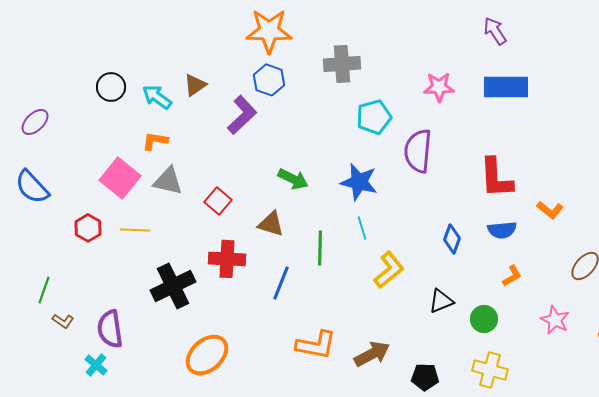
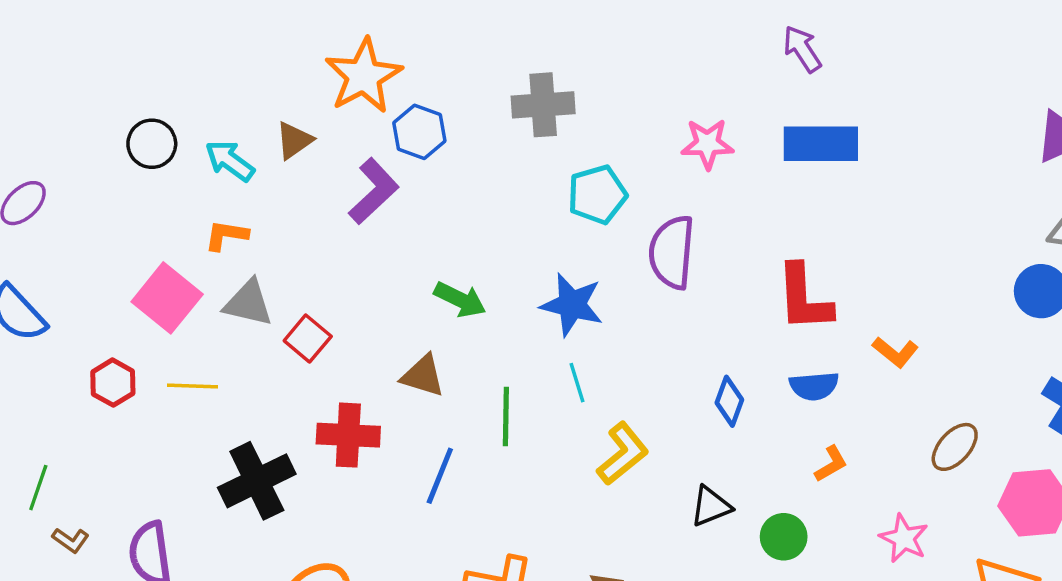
orange star: (269, 31) -> (364, 76), moved, turned -30
red square: (218, 201) -> (308, 339), moved

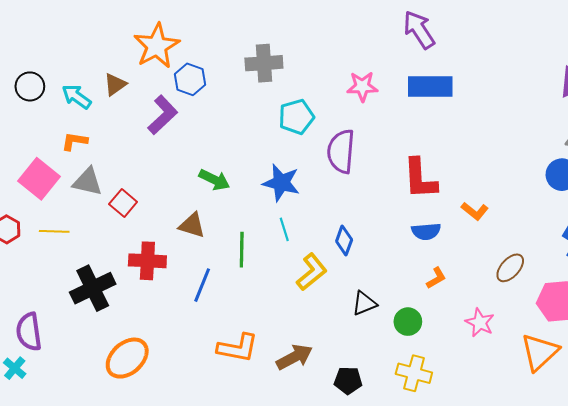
purple arrow: (802, 49) -> (419, 30), size x1.4
blue diamond: (729, 401) -> (344, 241), moved

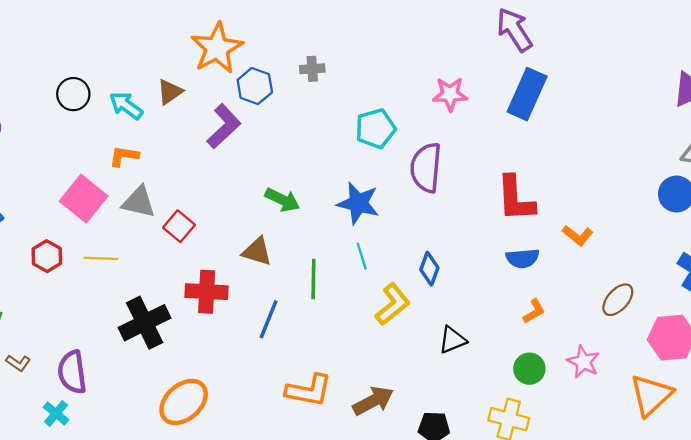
gray cross: (264, 63) -> (312, 69), moved, size x0.6
blue rectangle: (430, 86) -> (527, 94), turned -66
green circle: (408, 322) -> (529, 369), moved

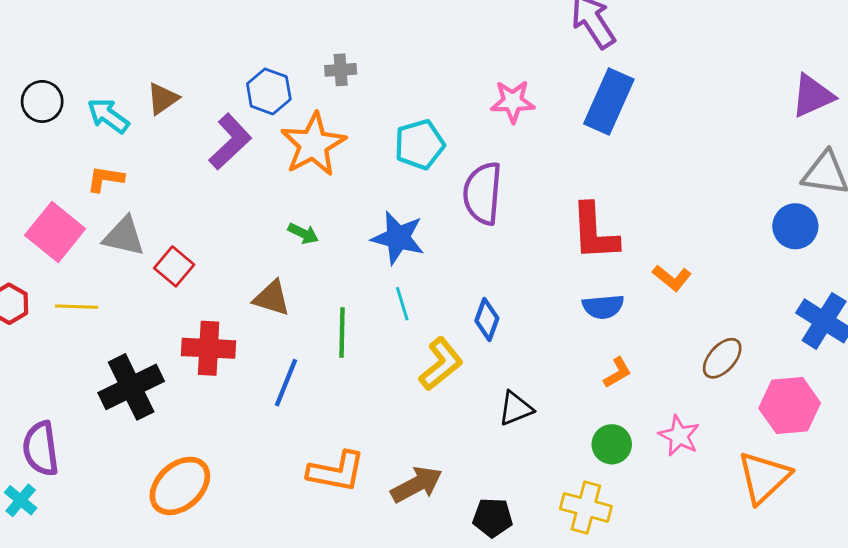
orange star: (217, 48) -> (313, 144), moved
green arrow: (282, 200) -> (303, 233), size x0.7

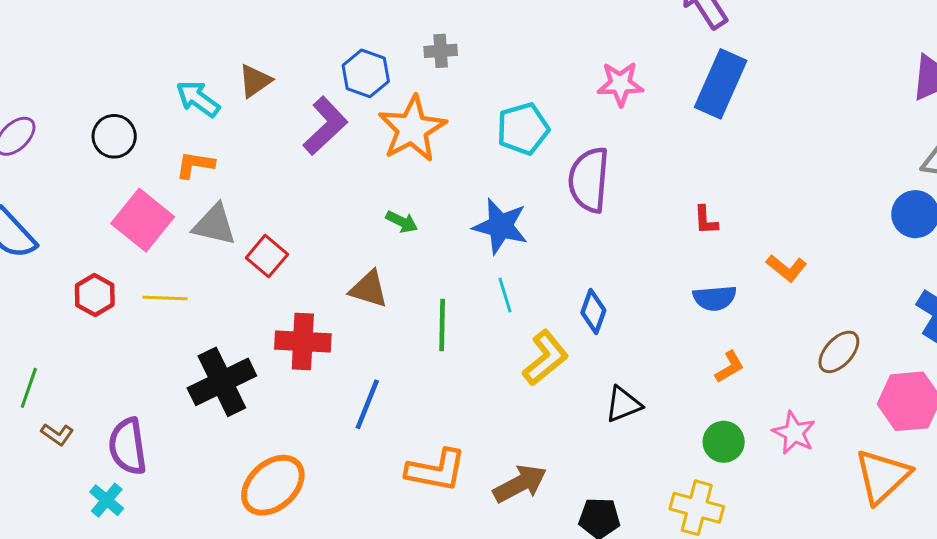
black circle: (42, 101) -> (114, 136), moved
red L-shape: (594, 232) -> (706, 220), size x0.5
blue line: (286, 383) -> (367, 404), moved

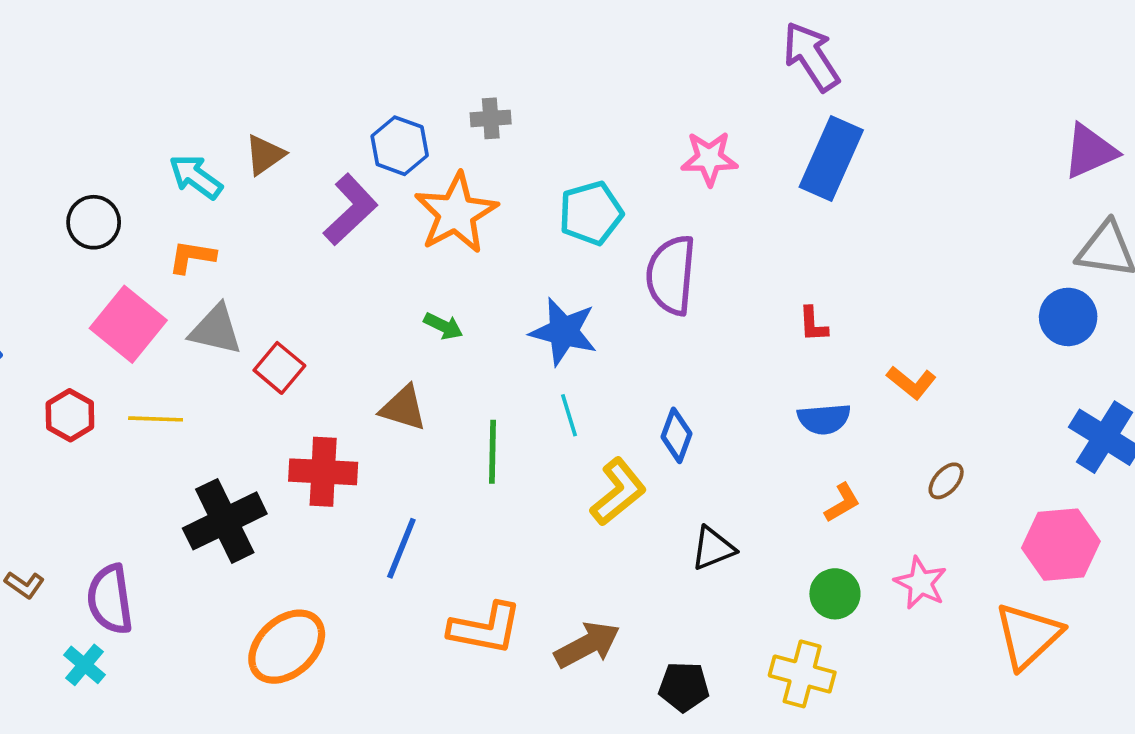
brown ellipse: (839, 352) -> (946, 481), moved, size x0.7

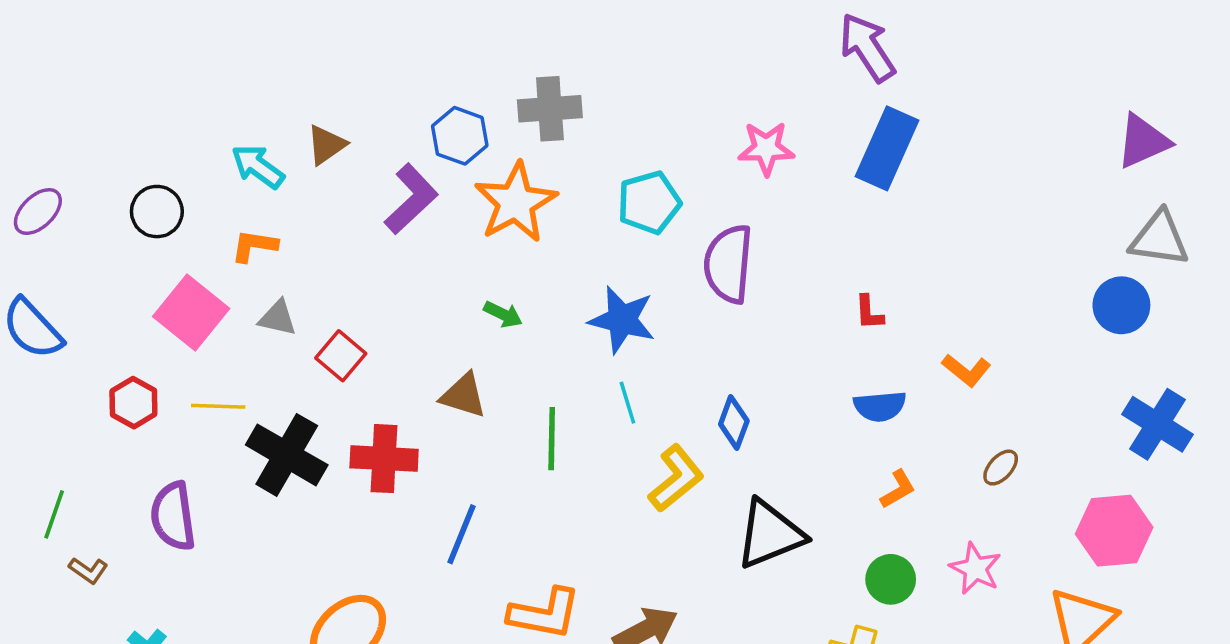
gray cross: (491, 118) -> (550, 109), size x1.6
gray triangle: (216, 330) -> (278, 318), size x0.7
black cross: (225, 521) -> (287, 455), moved, turned -34
black triangle: (713, 548) -> (770, 534), size x1.6
purple semicircle: (110, 599) -> (173, 516), moved

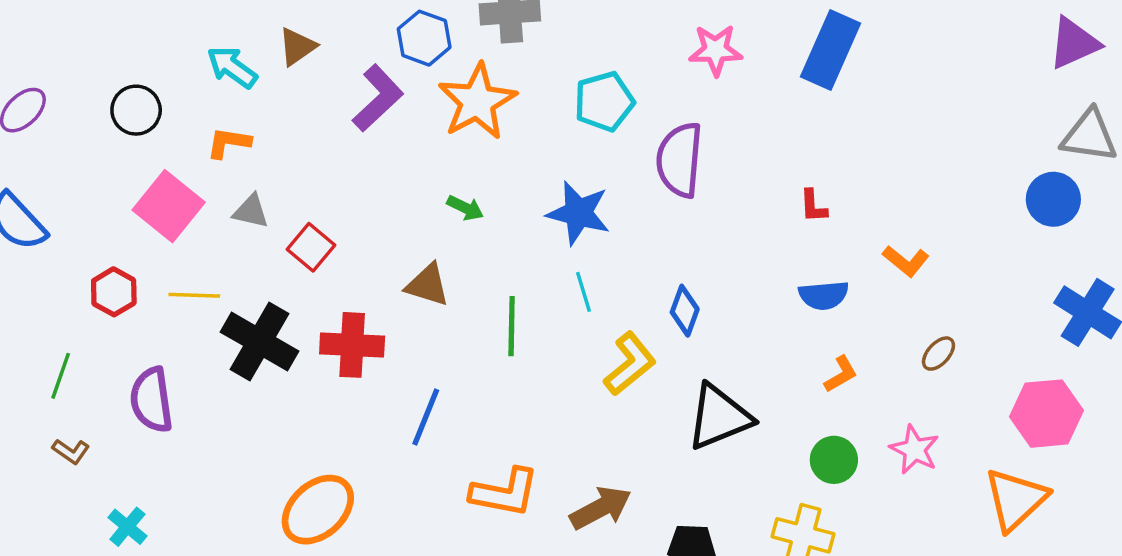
green line: (54, 514) -> (61, 376), moved

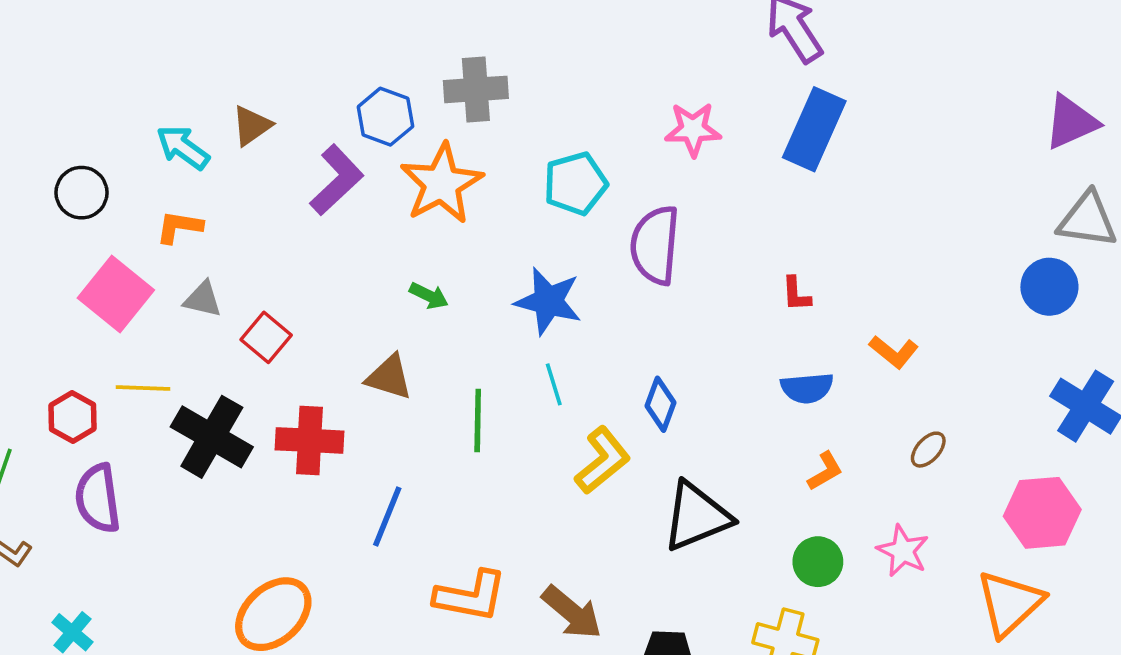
red hexagon: (114, 292) -> (72, 417), moved
brown arrow: (601, 508) -> (572, 612), turned 68

